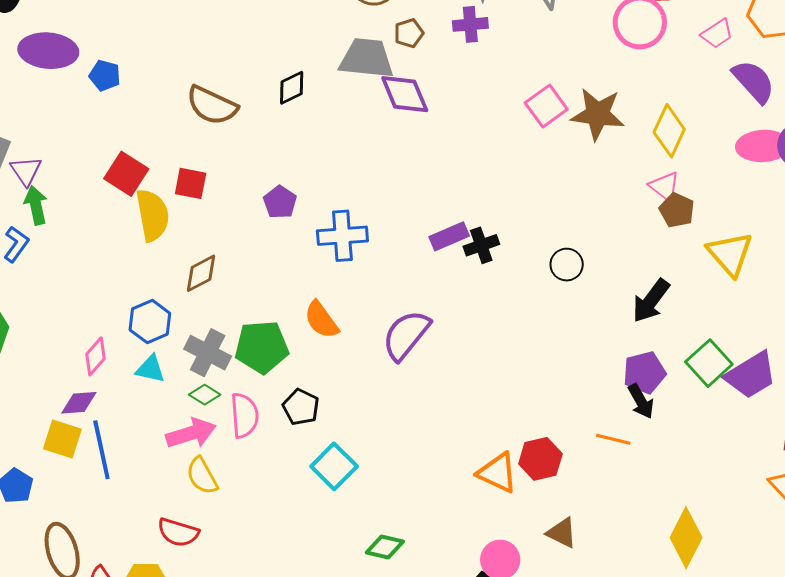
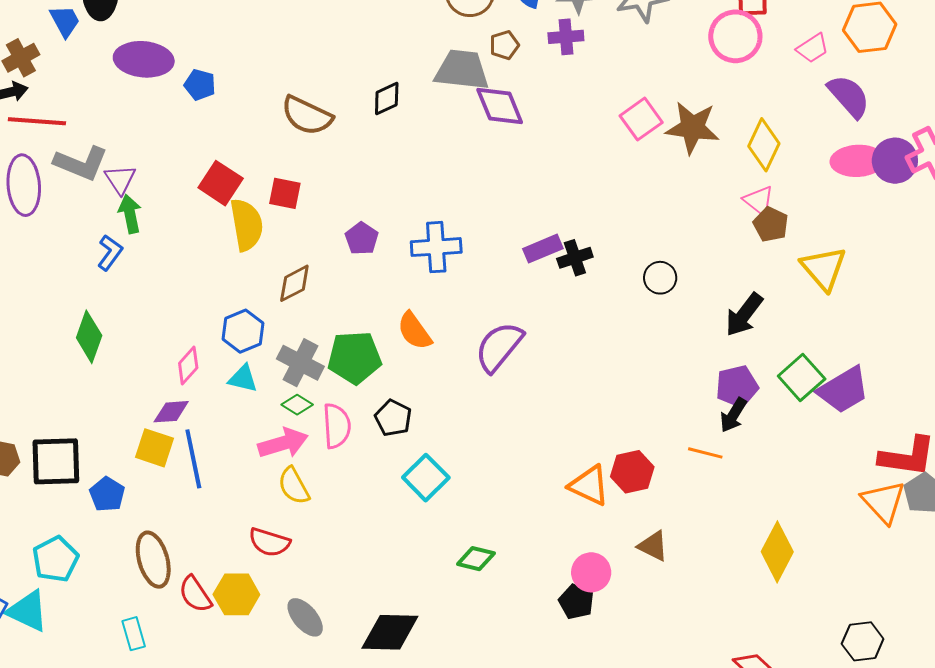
purple pentagon: (280, 202) -> (362, 238), moved
black arrow: (641, 401) -> (733, 415), turned 60

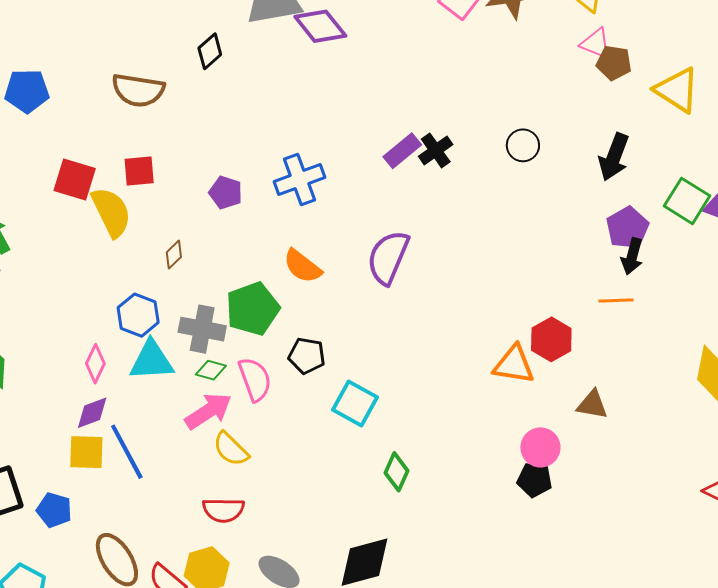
blue pentagon: (200, 85) -> (27, 91), size x1.4
brown diamond: (294, 283) -> (174, 255), size x0.7
cyan triangle: (243, 379) -> (152, 361), size x1.5
green diamond: (476, 559) -> (397, 472), moved, turned -63

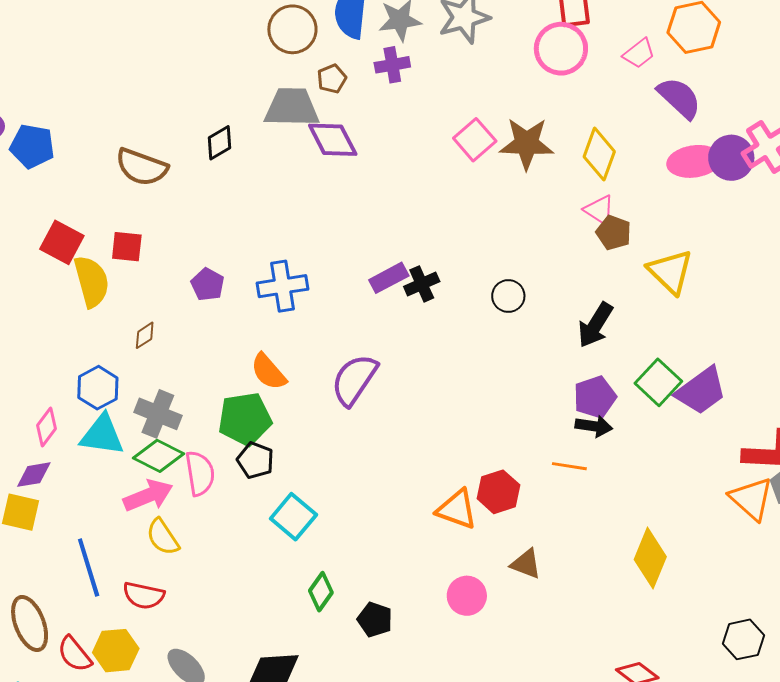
black arrow: (632, 256) -> (594, 426), turned -108
green pentagon: (253, 309) -> (245, 419), moved
green diamond: (211, 370) -> (159, 456), size x1.6
blue line: (127, 452) -> (89, 568), moved
black pentagon: (535, 480) -> (375, 620), moved

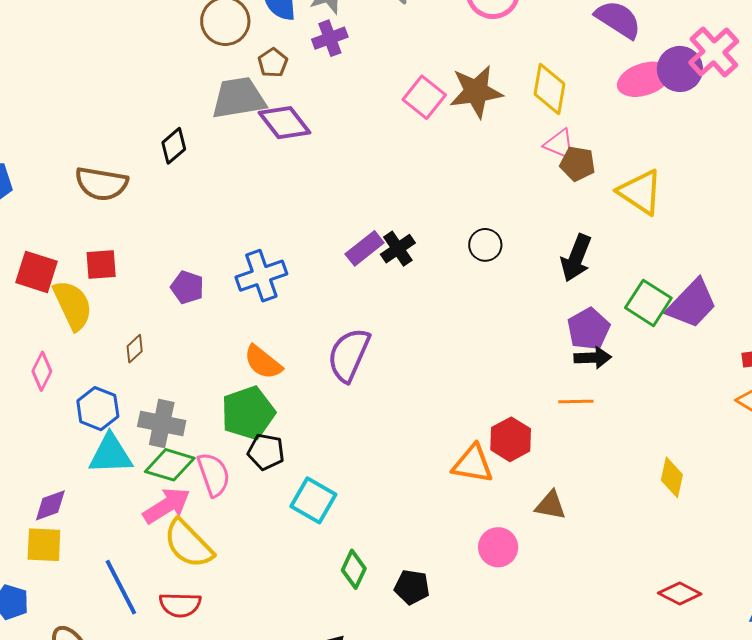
pink diamond: (46, 427) -> (42, 371), moved
yellow semicircle: (163, 537) -> (188, 544), size x1.4
yellow diamond: (650, 558) -> (672, 477), size x0.7

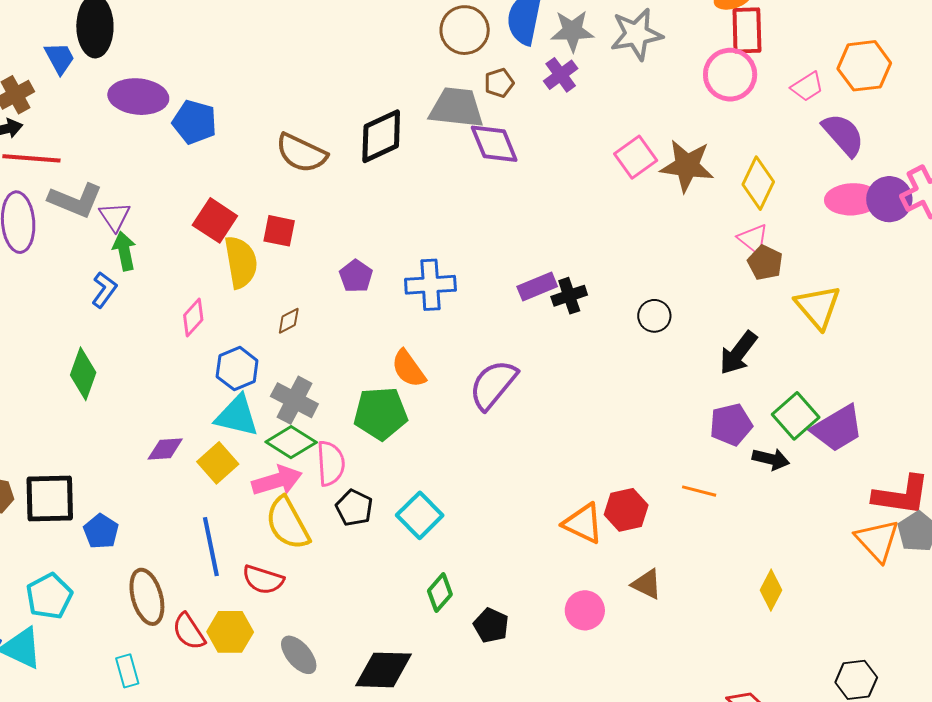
purple cross: (330, 38) -> (561, 75), turned -32
black diamond: (174, 146) -> (381, 136), size x1.6
black arrow: (593, 358) -> (771, 459), moved
black pentagon: (266, 452) -> (354, 508), moved
yellow square: (44, 545) -> (218, 463), moved, turned 30

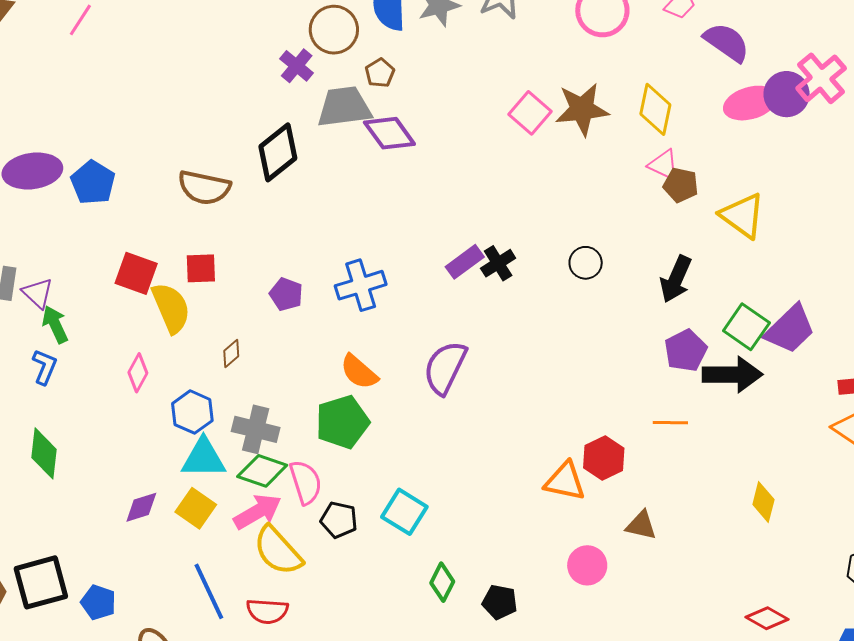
purple cross: (561, 75) -> (297, 66), moved
blue pentagon: (194, 122) -> (93, 183), turned 30
black arrow: (771, 459) -> (732, 375), size x1.6

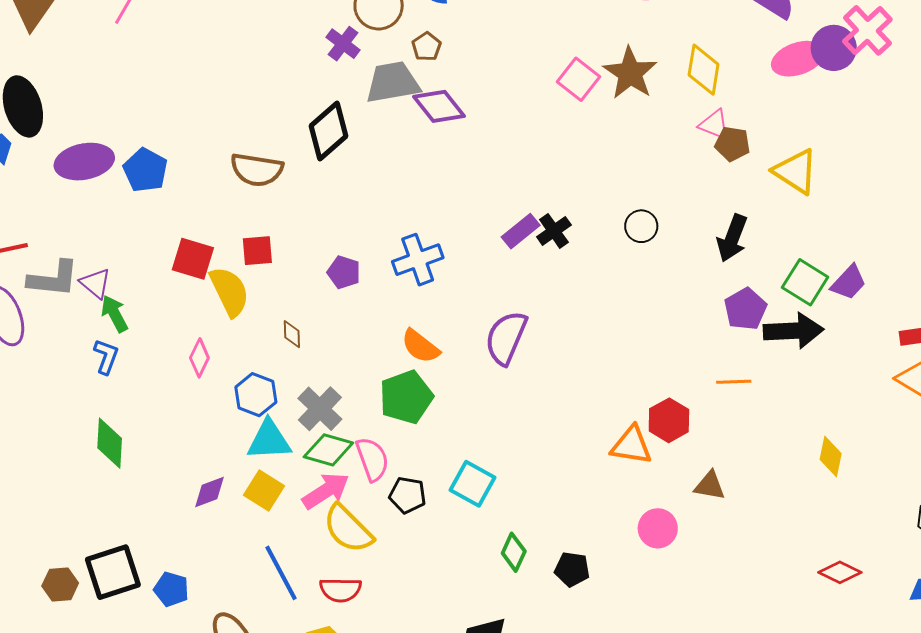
brown star: (582, 109) -> (630, 73), turned -30
purple trapezoid: (790, 329) -> (849, 282), size x0.7
brown diamond: (231, 354) -> (292, 334), turned -48
gray cross: (256, 429) -> (320, 409), turned 33

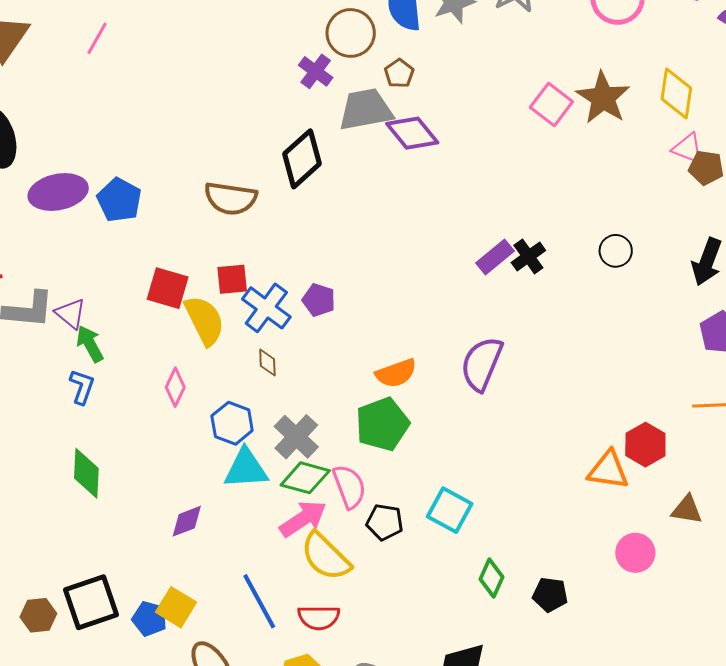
blue cross: (418, 260) -> (266, 308), moved, turned -33
orange semicircle: (420, 346) -> (396, 373), turned -57
yellow square: (264, 490) -> (176, 607), moved

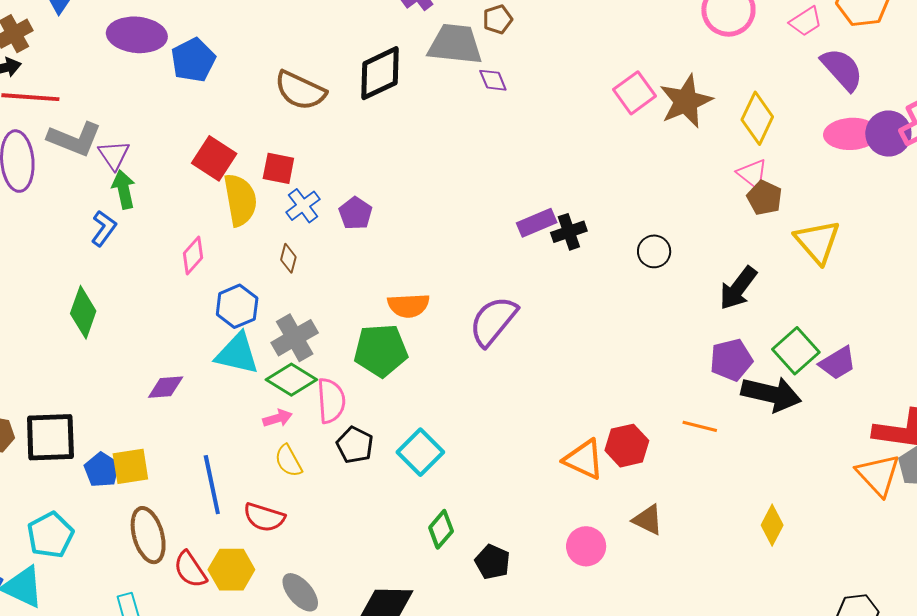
purple diamond: (412, 133) -> (493, 80), size x0.6
blue cross: (266, 308) -> (303, 206), size x0.7
pink arrow: (303, 519) -> (278, 418), size x0.6
yellow semicircle: (326, 556) -> (288, 461), size x0.6
yellow square: (176, 607) -> (130, 466), turned 33

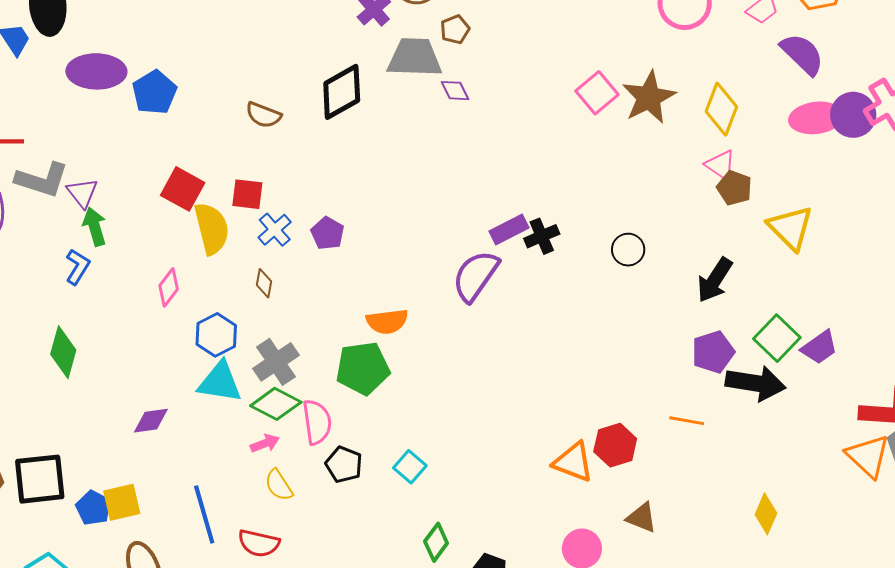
brown semicircle: (300, 90) -> (263, 115), size x0.7
purple semicircle: (493, 321) -> (476, 276), moved
cyan square: (420, 452) -> (410, 467), size x0.7

